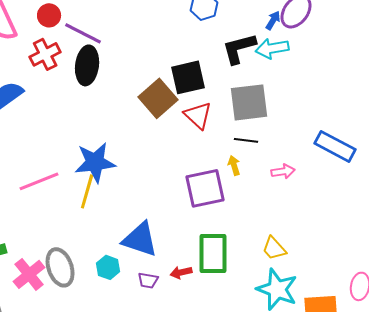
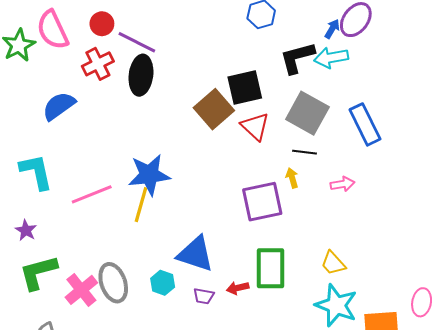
gray square: (249, 102) -> (307, 113), turned 36
blue rectangle: (335, 146) -> (365, 124), moved, turned 36

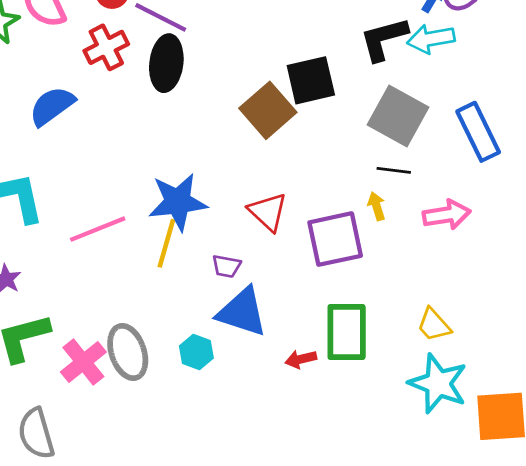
red triangle: (255, 127) -> (268, 212), moved
pink arrow: (342, 184) -> (447, 215), size x1.4
purple trapezoid: (204, 296) -> (226, 266), moved

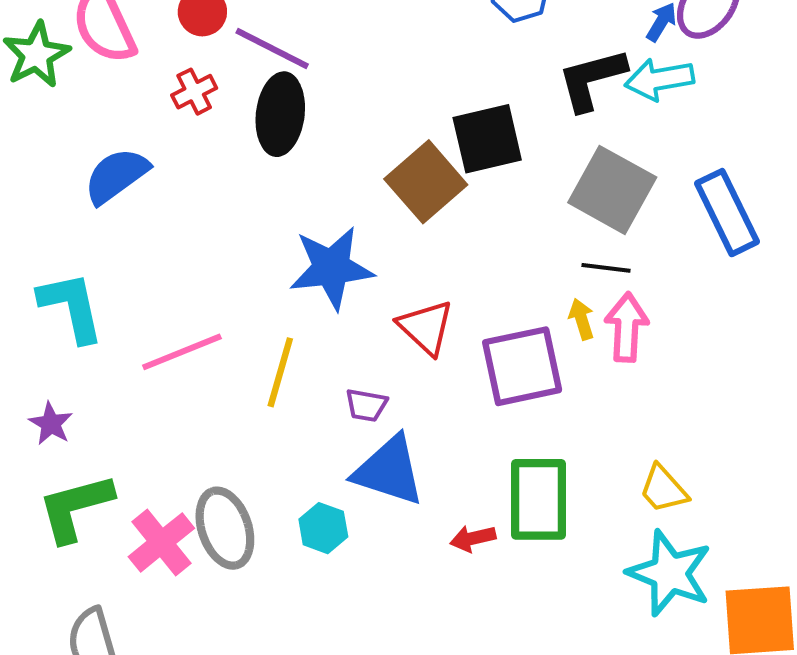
red cross: (106, 47) -> (194, 92), size x0.7
blue star: (178, 202) -> (331, 268), moved
pink arrow: (447, 215) -> (627, 327), moved, turned -78

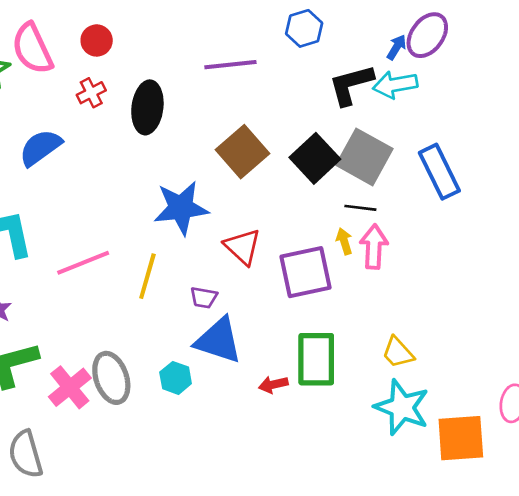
purple line: (272, 49) -> (230, 65), moved, turned -33
black square: (487, 139) -> (315, 158), moved, turned -30

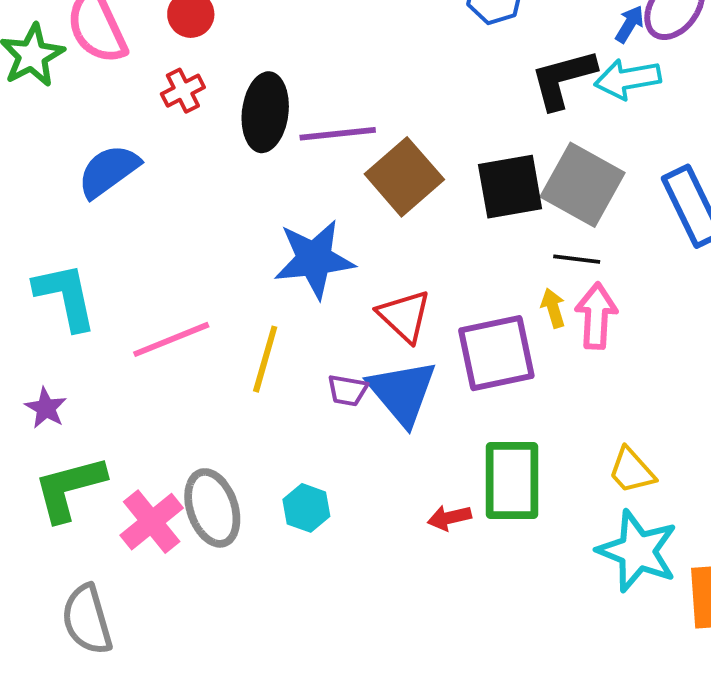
purple line: (230, 65) -> (338, 134), moved
black square: (315, 158) -> (510, 187), turned 33
blue triangle: (218, 340) -> (402, 392), moved, turned 32

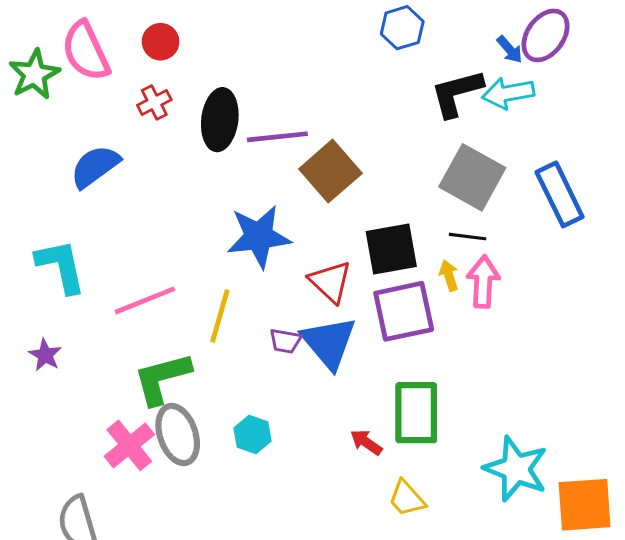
blue arrow: (630, 24) -> (510, 49), turned 108
black square: (510, 187) -> (391, 249), moved
yellow trapezoid: (632, 471) -> (407, 498), moved
green L-shape: (69, 488) -> (162, 378), moved
red arrow: (449, 518) -> (366, 442), turned 48

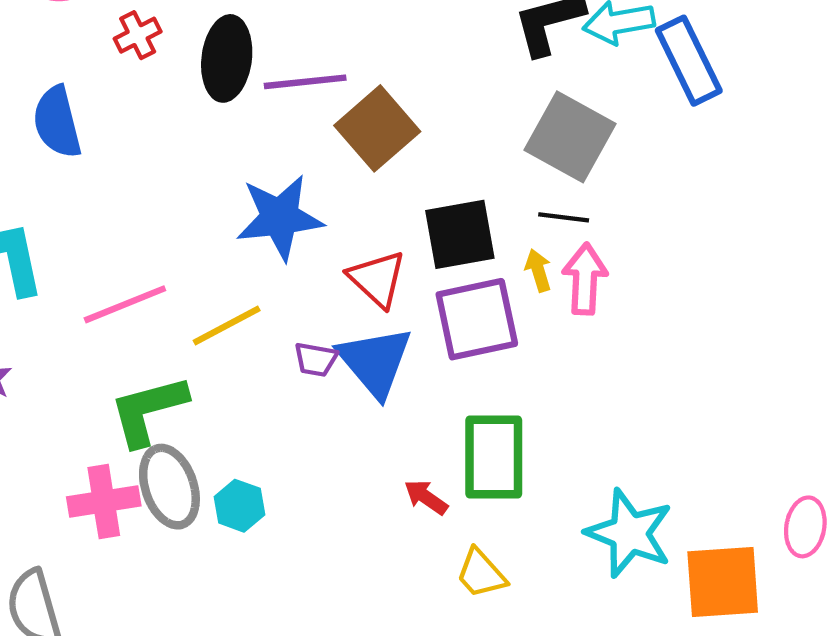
blue semicircle: (95, 166) -> (57, 122), turned -68
blue rectangle: (560, 194) -> (689, 61), moved
yellow line: (220, 316) -> (227, 326), turned 46
cyan hexagon: (253, 434) -> (239, 506), moved
pink cross: (129, 445) -> (104, 501), turned 30

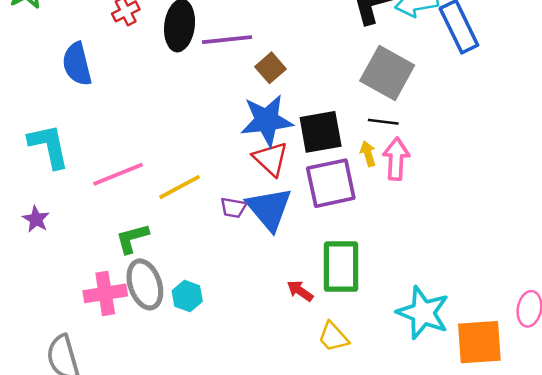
brown square: (377, 128) -> (271, 68), size x0.6
blue star: (280, 217) -> (267, 120), moved
green L-shape: (148, 410) -> (132, 238), size x0.7

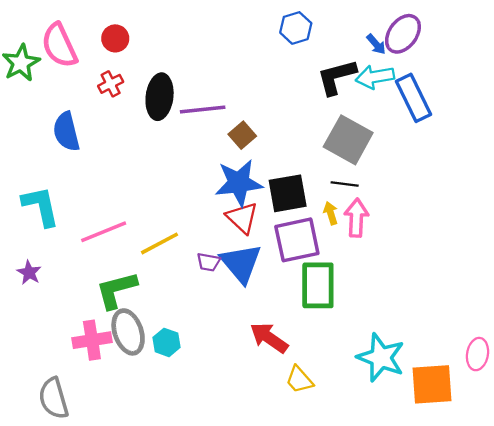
green L-shape: (132, 238) -> (116, 290), size x1.4
green rectangle: (341, 267) -> (318, 285), moved
red arrow: (300, 291) -> (269, 338), size x1.6

